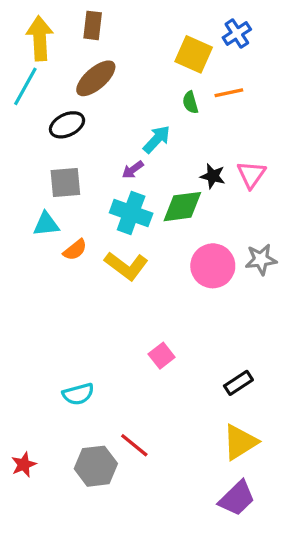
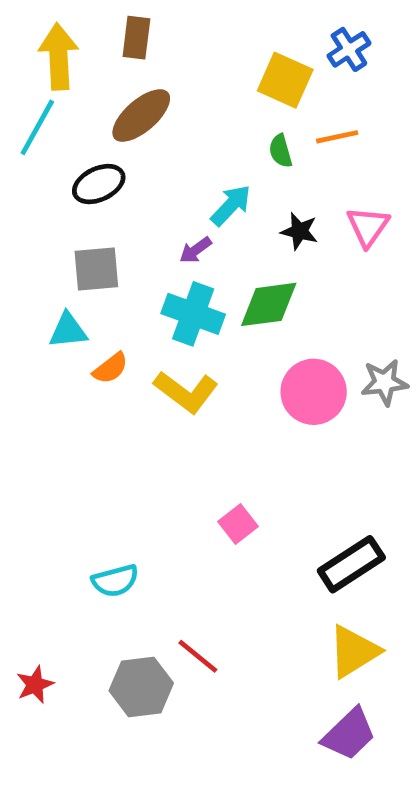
pink triangle: (251, 175) -> (368, 227), moved
black star: (213, 176) -> (299, 231), moved
black rectangle: (238, 383) -> (351, 564), size x1.5

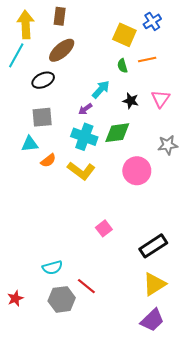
gray star: (384, 382) -> (168, 145), moved
cyan semicircle: (115, 581) -> (52, 268), moved

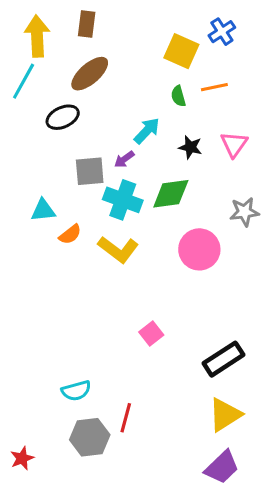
gray square: (42, 117) -> (90, 171), moved
red line: (86, 286) -> (126, 418), turned 66
red star: (15, 298) -> (22, 458), moved

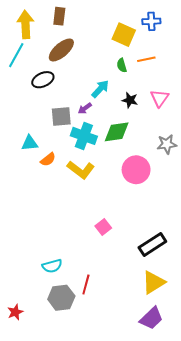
blue cross: (222, 32) -> (151, 21), turned 30

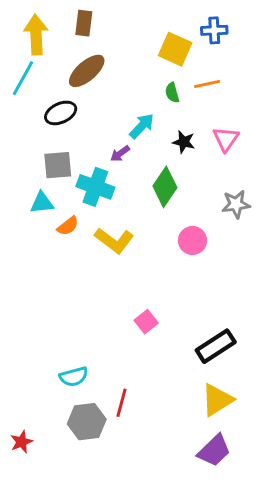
gray square: (61, 117) -> (58, 165), moved
green diamond: (117, 132) -> (165, 187), turned -48
cyan cross: (84, 136) -> (95, 187), moved
pink circle: (136, 170) -> (192, 240), size x0.7

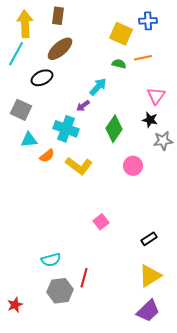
green semicircle: (172, 93) -> (119, 64), turned 120
black star: (184, 142) -> (150, 120), moved
gray square: (58, 165) -> (21, 110), moved, turned 30
black rectangle: (216, 346) -> (149, 239), size x0.6

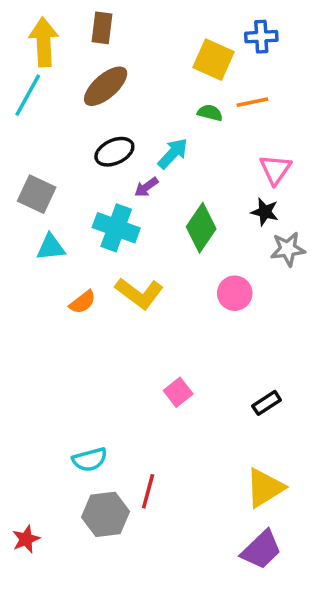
black ellipse: (42, 78) -> (114, 152), moved
orange semicircle: (47, 156) -> (83, 302), moved
black rectangle: (149, 239) -> (267, 403), moved

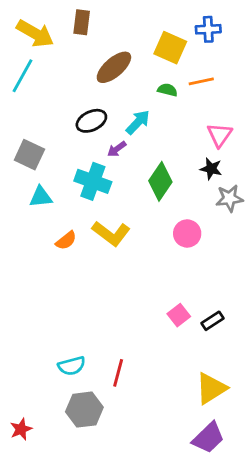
yellow arrow: (44, 42) -> (35, 34), turned 123
brown ellipse: (106, 86) -> (114, 67), moved
pink square: (178, 392) -> (179, 315), moved
red line: (148, 491) -> (118, 373), moved

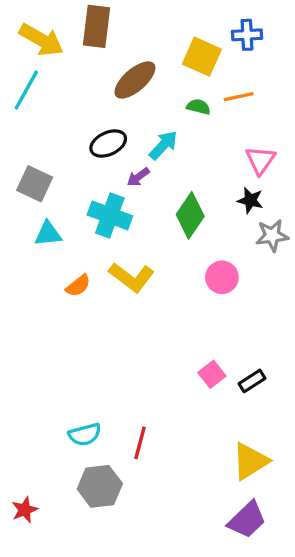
brown rectangle: (82, 22) -> (96, 26), size x1.4

